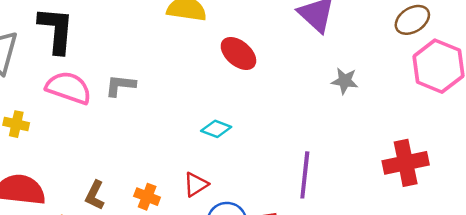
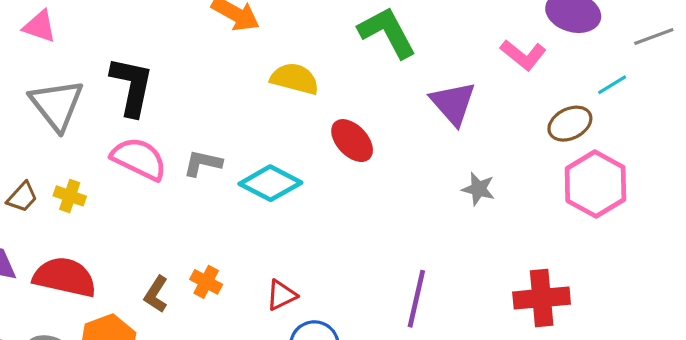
cyan diamond: (216, 129) -> (270, 183), moved, size x1.6
orange cross: (147, 197) -> (206, 282), moved

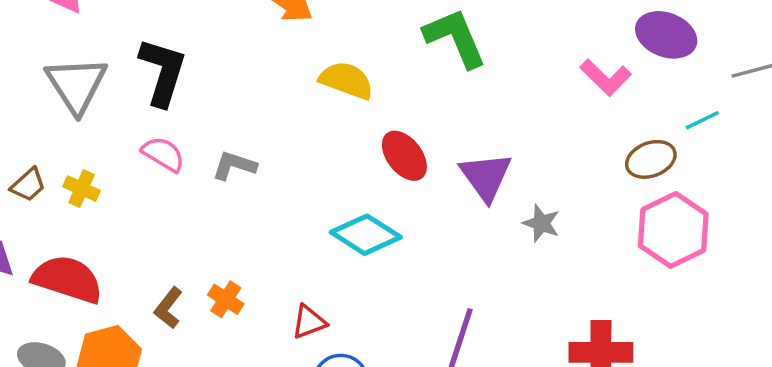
purple triangle: (453, 103) -> (486, 177), moved
pink semicircle: (139, 159) -> (163, 154), size x0.7
cyan diamond: (270, 183) -> (366, 235), moved

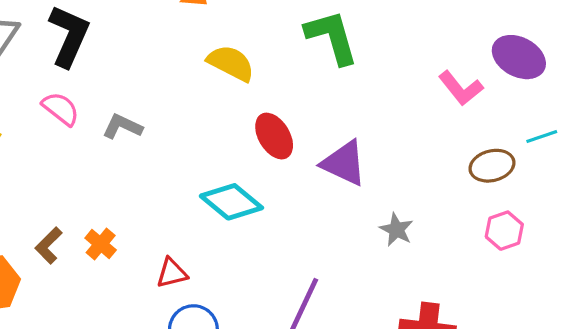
purple triangle: (486, 177) -> (344, 163), turned -36
gray star: (541, 223) -> (396, 230), moved
pink hexagon: (673, 230) -> (504, 231), size x0.6

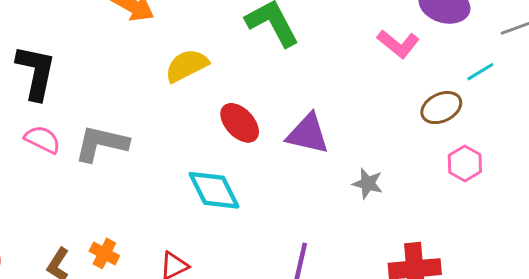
yellow semicircle: (231, 63) -> (187, 66), turned -42
gray L-shape: (122, 127) -> (101, 144), size x1.5
cyan diamond: (231, 202) -> (214, 190), turned 36

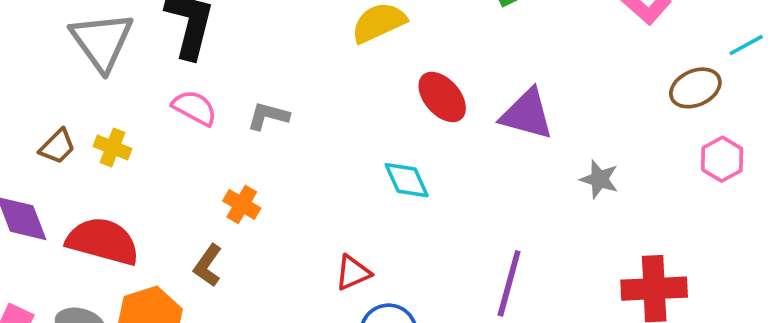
gray L-shape: (101, 144) -> (268, 116), size x0.6
cyan diamond: (214, 190) -> (407, 180), size x0.7
orange cross: (104, 253) -> (242, 204), moved

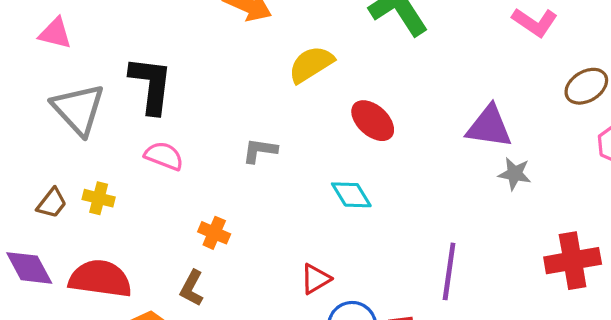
purple triangle: (527, 114) -> (489, 127), moved
gray L-shape: (268, 116) -> (260, 151), moved

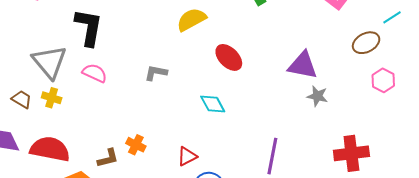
gray triangle: (78, 109) -> (49, 62), moved
brown trapezoid: (52, 203) -> (22, 99), turned -100
orange cross: (214, 233) -> (136, 145), moved
brown L-shape: (192, 288) -> (108, 158), turned -135

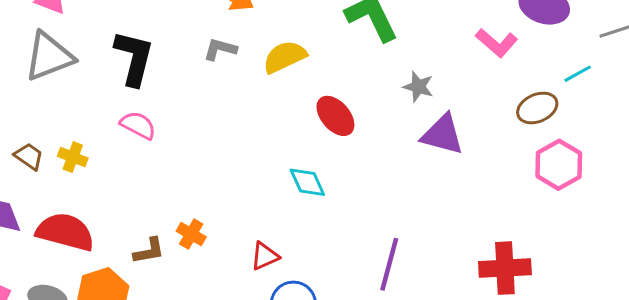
gray triangle: (49, 62) -> (49, 57), moved, turned 45
gray L-shape: (156, 73) -> (220, 49), moved
pink hexagon: (383, 80) -> (559, 165), size x1.4
gray star: (317, 96) -> (418, 87), moved

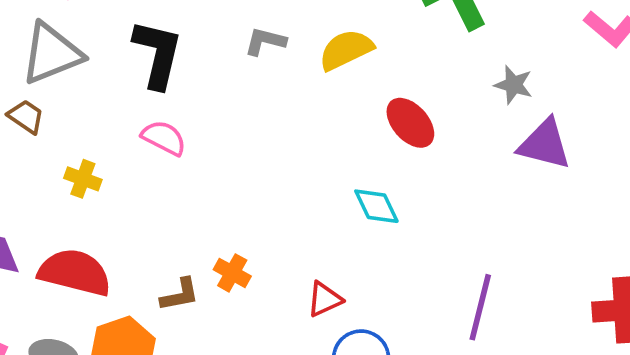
brown trapezoid: (29, 156) -> (26, 117), moved

